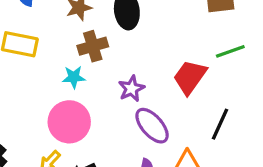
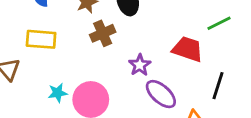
cyan star: (74, 77) -> (58, 93), moved
red trapezoid: (190, 77) -> (188, 49), turned 80

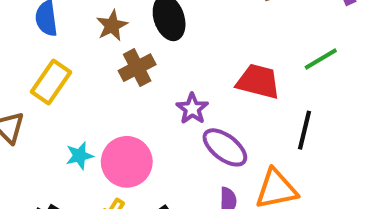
green line: (219, 23) -> (321, 59), moved
yellow rectangle: (41, 39) -> (51, 82), turned -56

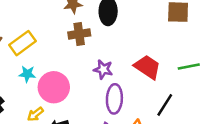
yellow rectangle: (51, 82) -> (23, 43), moved
purple star: (192, 109) -> (103, 69), turned 30
purple ellipse: (225, 147) -> (114, 99), turned 36

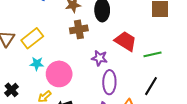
green line: (189, 66) -> (153, 54), moved
red trapezoid: (147, 67) -> (126, 41), moved

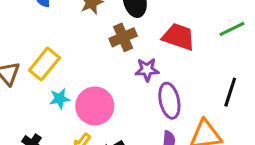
brown cross: (79, 29) -> (123, 37), moved
green line: (153, 54) -> (232, 29), moved

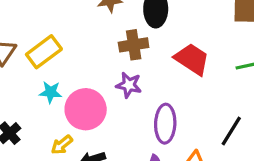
purple star: (147, 70) -> (129, 85), moved

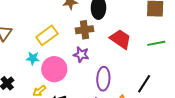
yellow rectangle: (44, 52) -> (47, 35), moved

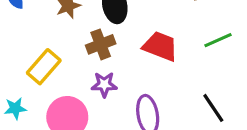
cyan star: (33, 58) -> (15, 108), moved
black line: (144, 84) -> (213, 108), turned -54

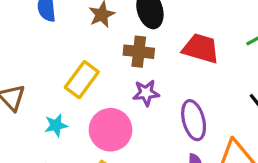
brown cross: (101, 44) -> (139, 52), turned 32

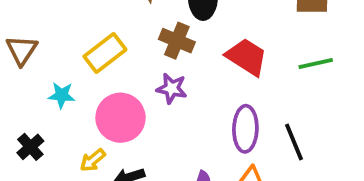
purple ellipse: (194, 120) -> (245, 129), moved

